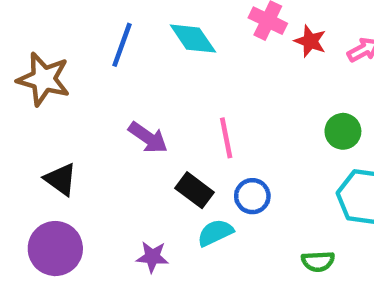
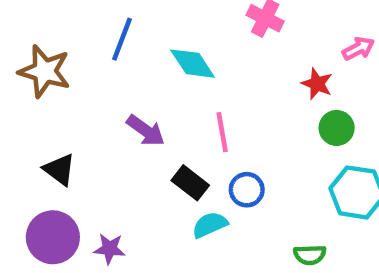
cyan diamond: (193, 39) -> (193, 64), moved
red star: (310, 41) -> (317, 84), moved
purple star: (152, 257) -> (109, 249), moved

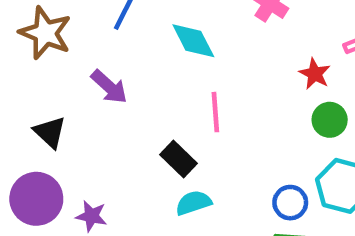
purple arrow: (146, 130) -> (109, 87), moved
blue circle: (247, 190) -> (290, 203), moved

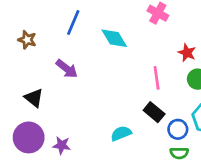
brown star: (45, 33) -> (27, 40), size x0.6
pink line: (215, 112) -> (157, 78), moved
black rectangle: (178, 159) -> (154, 112), moved

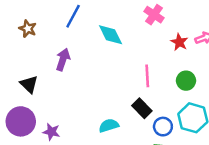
red star: (187, 53) -> (179, 42), moved
purple arrow: (67, 69) -> (63, 60), turned -115

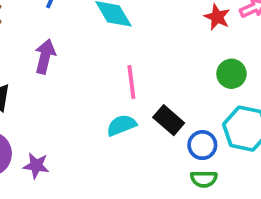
pink line: (147, 76) -> (131, 82), moved
cyan semicircle: (109, 125) -> (121, 125), moved

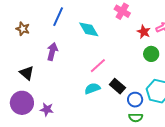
green circle: (231, 74) -> (151, 54), moved
pink line: (131, 82) -> (98, 66), turned 54

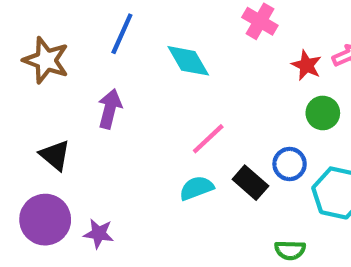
brown star: (23, 29) -> (46, 60), size x1.5
blue circle: (135, 100) -> (290, 164), moved

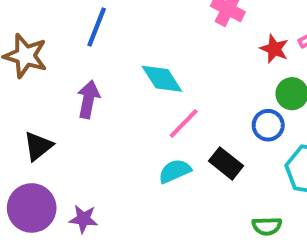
cyan diamond: (188, 61) -> (162, 79), moved
black triangle: (55, 155) -> (38, 146), turned 44
blue circle: (290, 164) -> (268, 125), moved

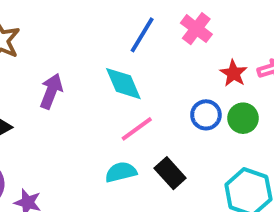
blue line: (97, 27) -> (142, 35), moved
blue circle: (268, 125) -> (206, 115), moved

